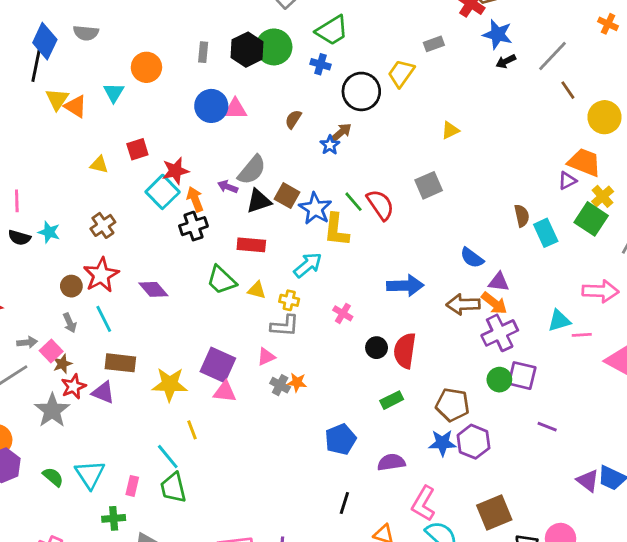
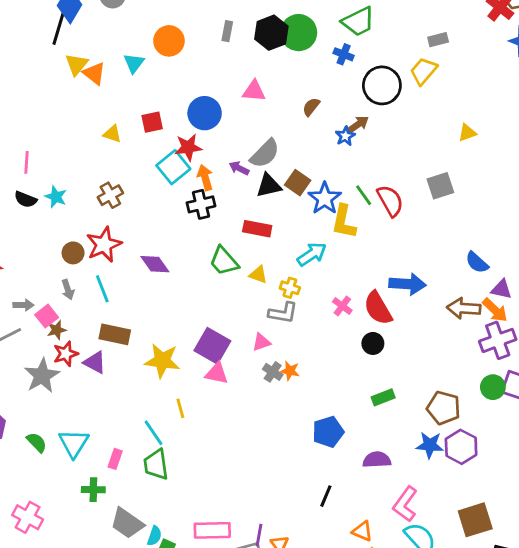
gray rectangle: (434, 44) -> (438, 40), moved
blue circle: (211, 106) -> (205, 113), moved
red semicircle: (405, 351) -> (378, 308), moved, turned -44

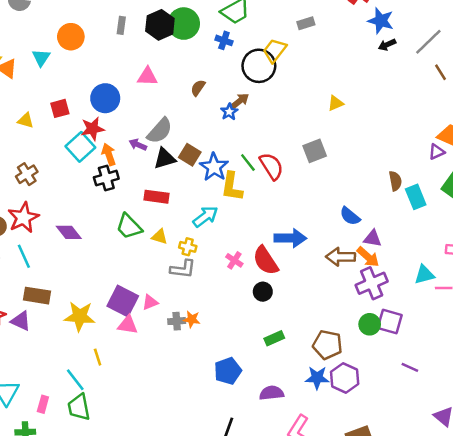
yellow trapezoid: (423, 71) -> (275, 50), moved
pink triangle: (261, 342) -> (150, 302), moved
gray cross: (273, 372) -> (177, 321), turned -35

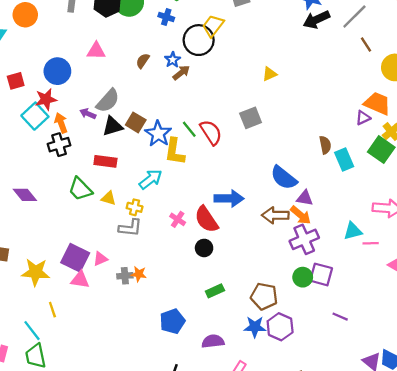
black arrow: (387, 45) -> (316, 20), size x1.6
blue star: (229, 112) -> (173, 60), moved
blue semicircle: (350, 216) -> (284, 178), size x1.4

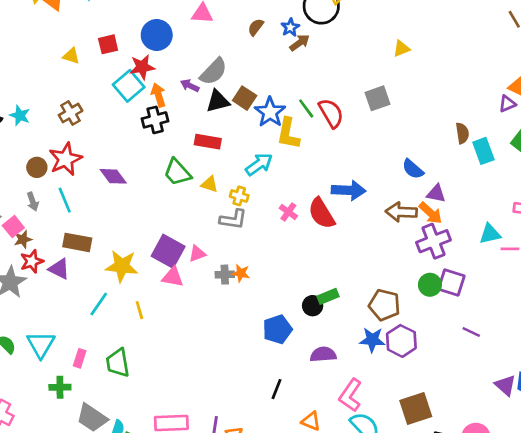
blue semicircle: (284, 178) -> (413, 169), size x0.7
black circle: (204, 248) -> (313, 306), moved
cyan line: (32, 331) -> (99, 304), moved, turned 70

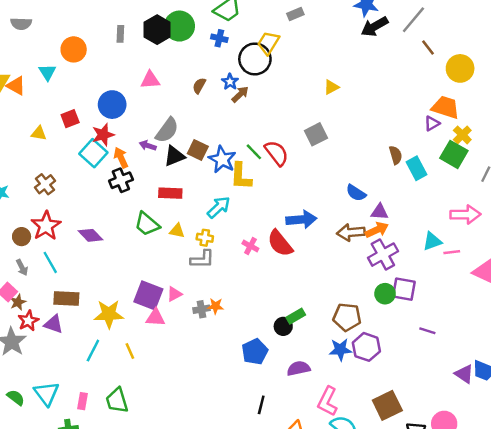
orange arrow: (431, 213) -> (377, 230), turned -60

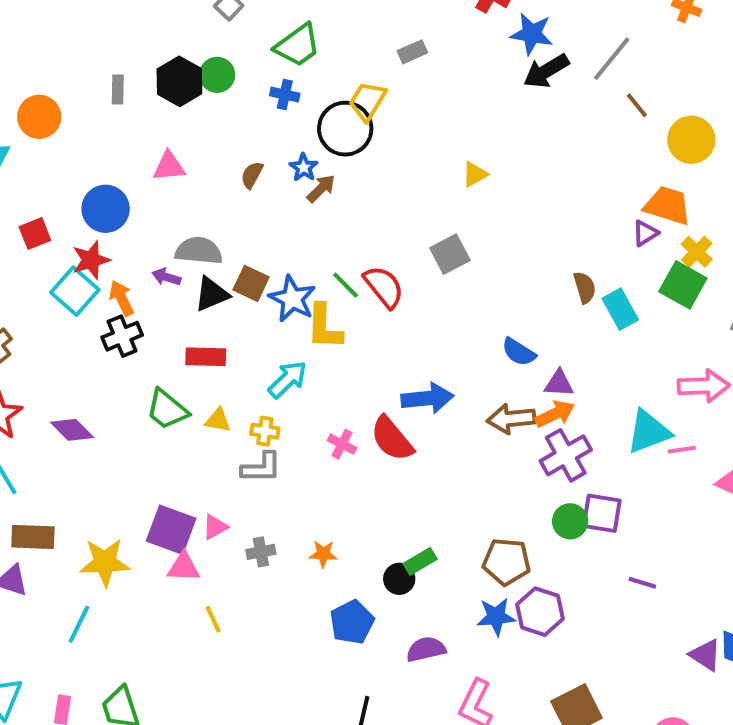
green circle: (179, 26) -> (217, 75), size x0.7
gray semicircle: (167, 130) -> (199, 251), turned -120
cyan triangle: (432, 241) -> (649, 432), size x1.4
orange star: (216, 306) -> (323, 554), moved
yellow line: (130, 351) -> (213, 619), moved

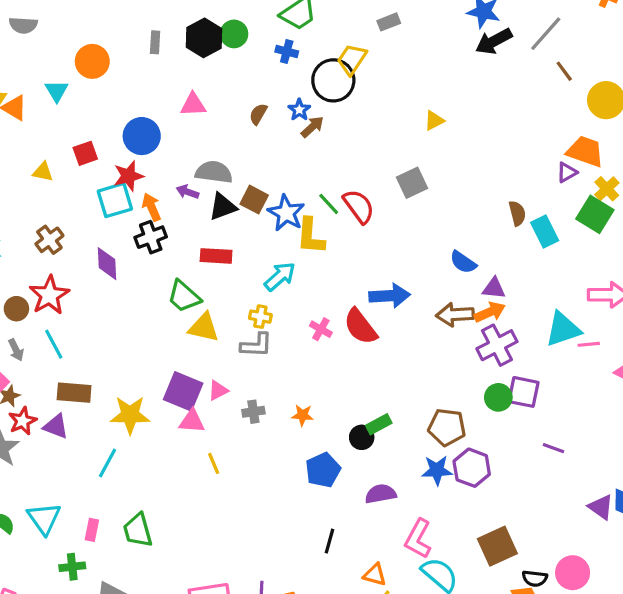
cyan square: (75, 291) -> (115, 200), turned 30
yellow triangle: (218, 420) -> (204, 328), moved, size x1.5
purple diamond: (72, 430) -> (107, 264), moved, turned 40

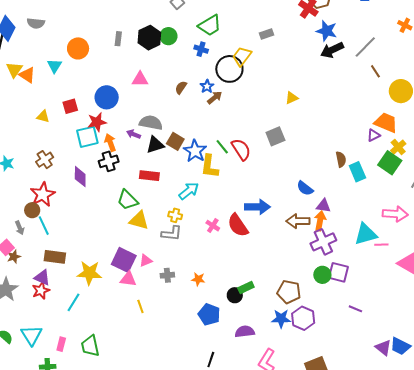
brown circle: (16, 309) -> (32, 210), moved
orange arrow: (490, 312) -> (320, 221), turned -60
red star: (23, 421) -> (41, 290), moved
blue pentagon: (323, 470) -> (209, 314), turned -30

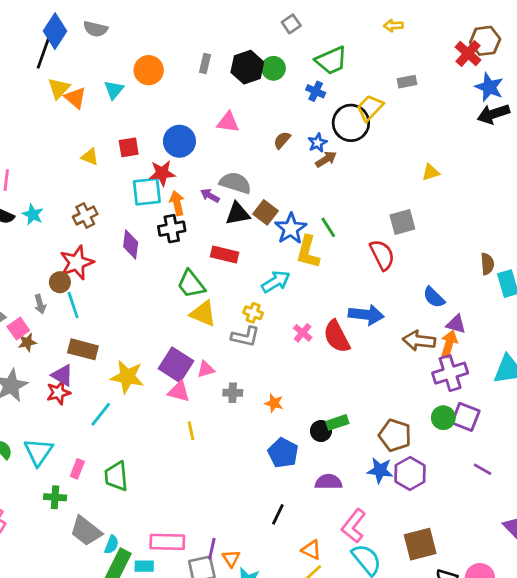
red semicircle: (241, 149) -> (382, 255), moved

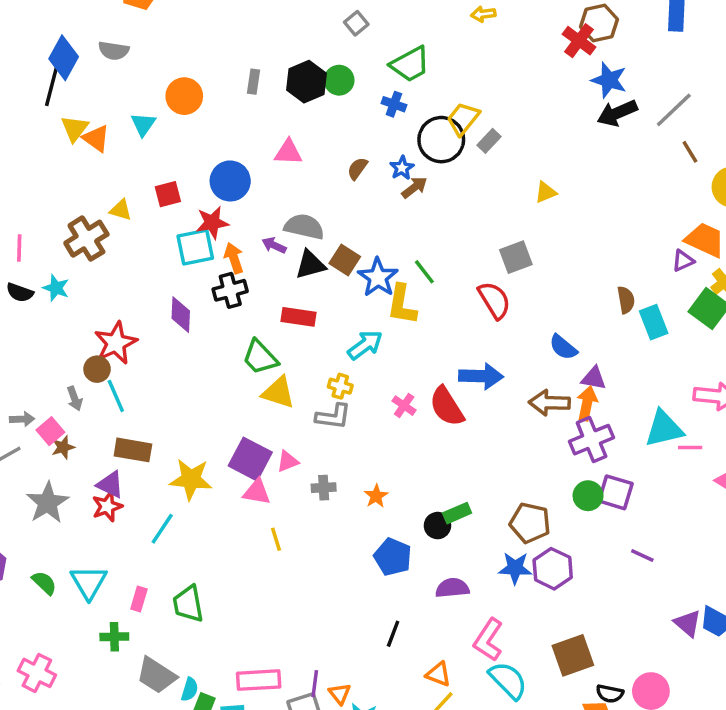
gray rectangle: (407, 82) -> (489, 141), moved, turned -30
brown cross: (85, 215) -> (86, 239), moved, size x1.4
orange star: (274, 403) -> (376, 496), turned 30

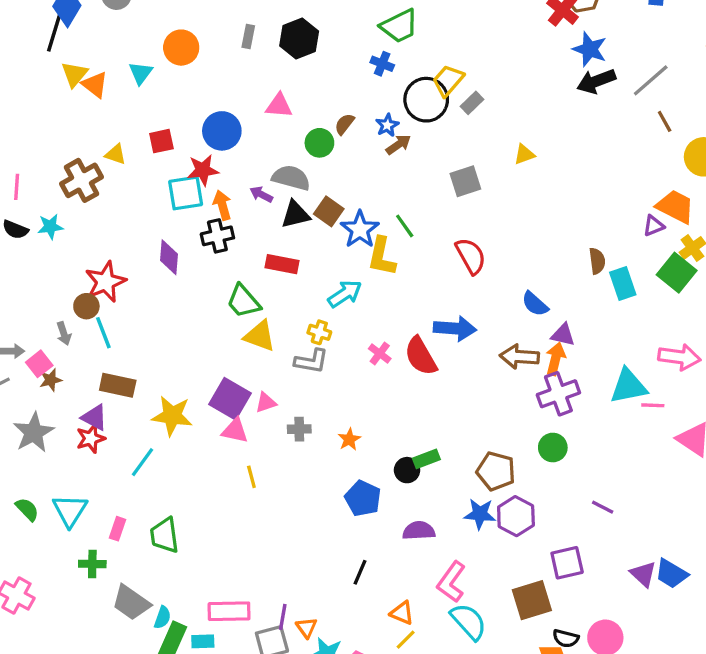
green circle: (339, 80) -> (319, 143), moved
gray square: (516, 257) -> (465, 181), moved
cyan star: (56, 288) -> (50, 227), turned -30
purple square: (616, 492) -> (567, 563), moved, turned -32

